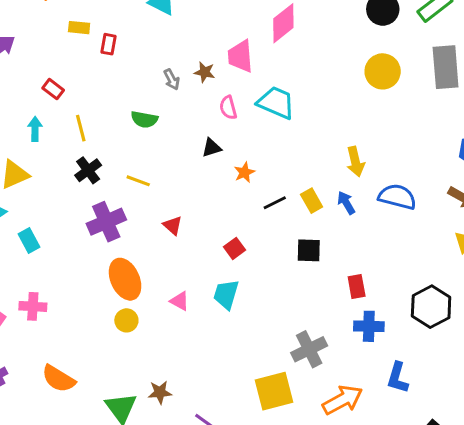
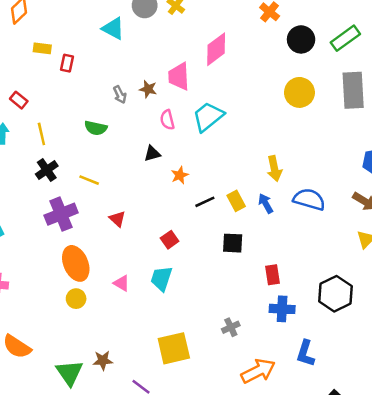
cyan trapezoid: (276, 103) -> (208, 117), turned -64
gray cross: (309, 349) -> (231, 327), size x0.6
yellow square: (274, 391) -> (174, 348), moved

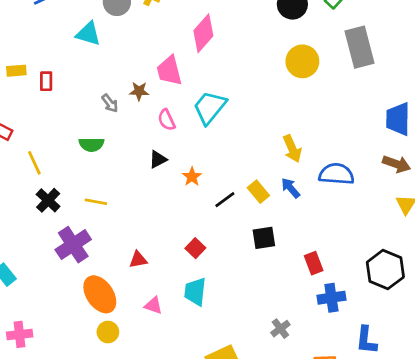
red triangle: (117, 219) -> (138, 260), moved, turned -42

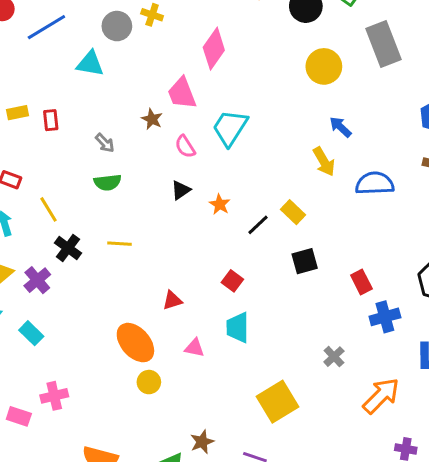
brown star: (139, 91) -> (152, 119), turned 30
gray arrow: (110, 103) -> (105, 143), moved
blue arrow: (291, 188) -> (340, 127), moved
purple cross: (73, 245) -> (37, 280), moved, size x0.7

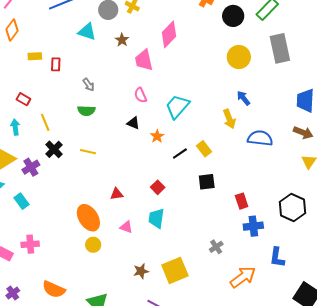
brown star: (152, 119) -> (122, 40), moved
cyan trapezoid: (230, 128) -> (177, 106), moved
black triangle: (181, 190) -> (133, 123), turned 48
brown star: (202, 442) -> (141, 271), moved

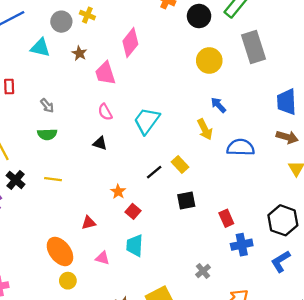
orange star: (157, 136) -> (118, 192), moved
blue L-shape: (277, 257) -> (281, 261), moved, turned 55

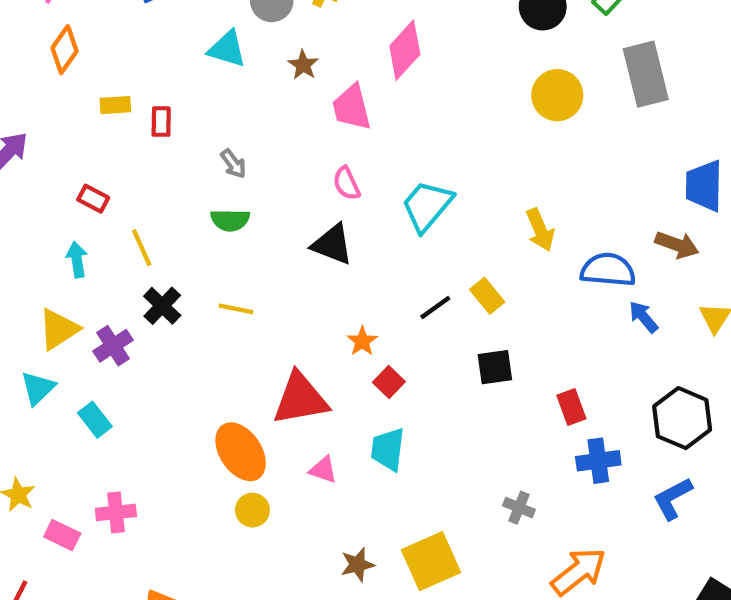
blue arrow: (218, 105) -> (643, 317), moved
brown arrow: (287, 137) -> (677, 245), moved
black triangle: (100, 143) -> (332, 244), size x1.5
red triangle: (89, 223) -> (300, 399), size x2.0
gray cross: (203, 271) -> (519, 508), turned -32

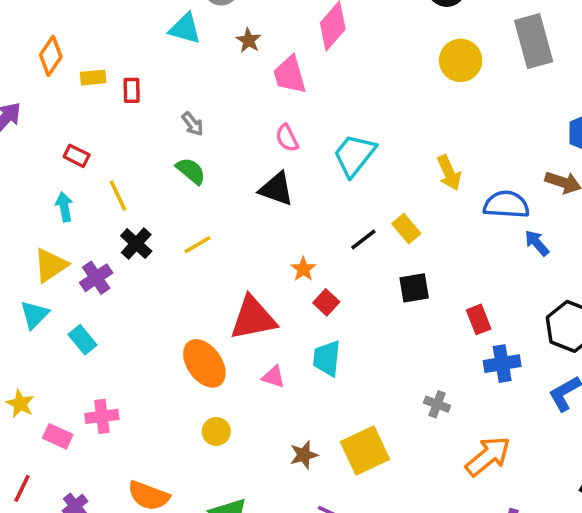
orange diamond: (65, 50) -> (51, 56), moved
green semicircle: (230, 220) -> (191, 171), turned -140
yellow line: (236, 309) -> (198, 245), turned -40
yellow circle: (252, 510) -> (216, 431), moved

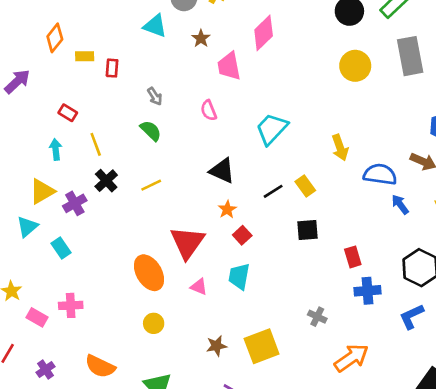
pink semicircle: (287, 138) -> (209, 110), moved
black triangle: (276, 189) -> (222, 171), moved
red triangle: (253, 318) -> (187, 242), turned -48

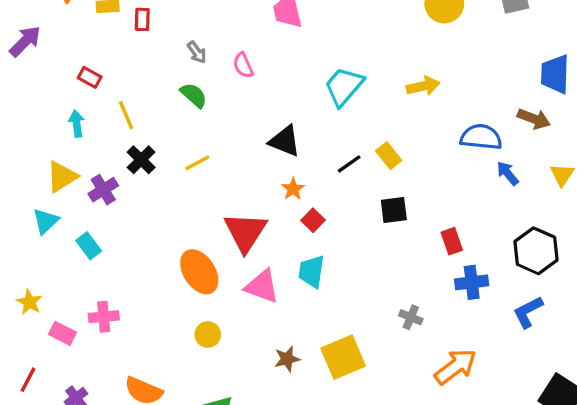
pink semicircle: (209, 110) -> (243, 65), moved
yellow arrow: (340, 148) -> (423, 86), moved, turned -80
pink triangle: (199, 287) -> (262, 286), size x1.6

